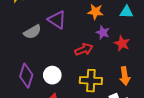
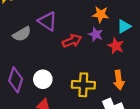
orange star: (95, 12) -> (101, 14), moved
cyan triangle: (126, 12) -> (124, 26), moved, turned -32
red arrow: (84, 49) -> (72, 41), moved

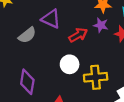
white circle: (43, 79) -> (70, 64), moved

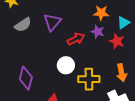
purple triangle: (51, 19) -> (52, 22), turned 42
gray semicircle: (27, 35) -> (23, 25), moved

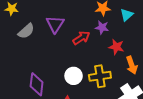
red star: (117, 41) -> (116, 47), moved
white circle: (66, 65) -> (74, 76), moved

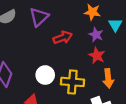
cyan triangle: (127, 15) -> (115, 25), turned -32
purple star: (102, 27) -> (96, 35), moved

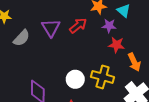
red arrow: (63, 38) -> (78, 26), moved
yellow cross: (72, 82) -> (103, 77), turned 30

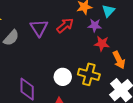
cyan triangle: (124, 11) -> (108, 11), turned 32

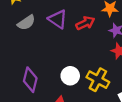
purple triangle: (39, 28) -> (58, 19), turned -36

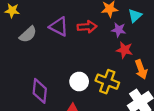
red arrow: (85, 23) -> (87, 27), turned 30

